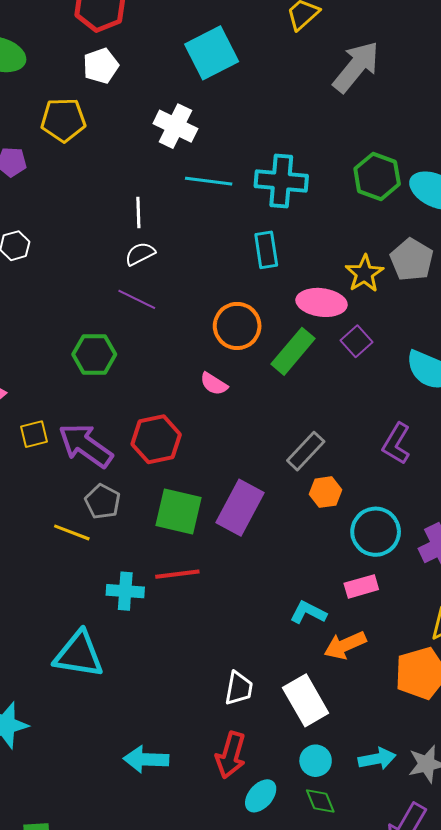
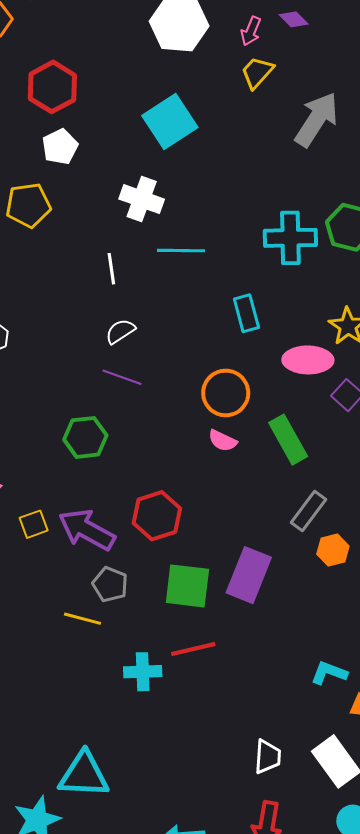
cyan cross: (281, 181) -> (290, 238), moved
white line: (138, 212) -> (111, 269), moved
green rectangle: (293, 351) -> (288, 440), moved, turned -63
pink semicircle: (214, 384) -> (222, 441), moved
cyan triangle: (79, 654) -> (84, 775), moved

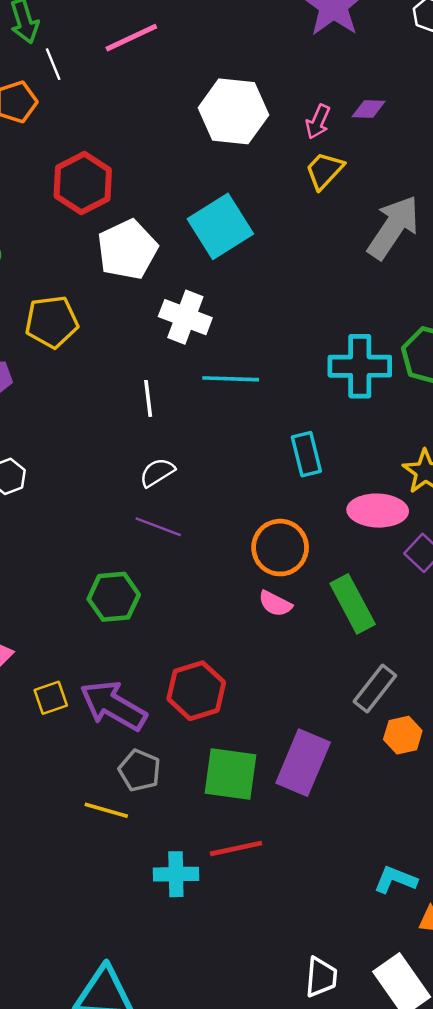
purple diamond: (294, 19) -> (369, 109), turned -44
white pentagon: (60, 147) -> (127, 250), moved, size x1.4

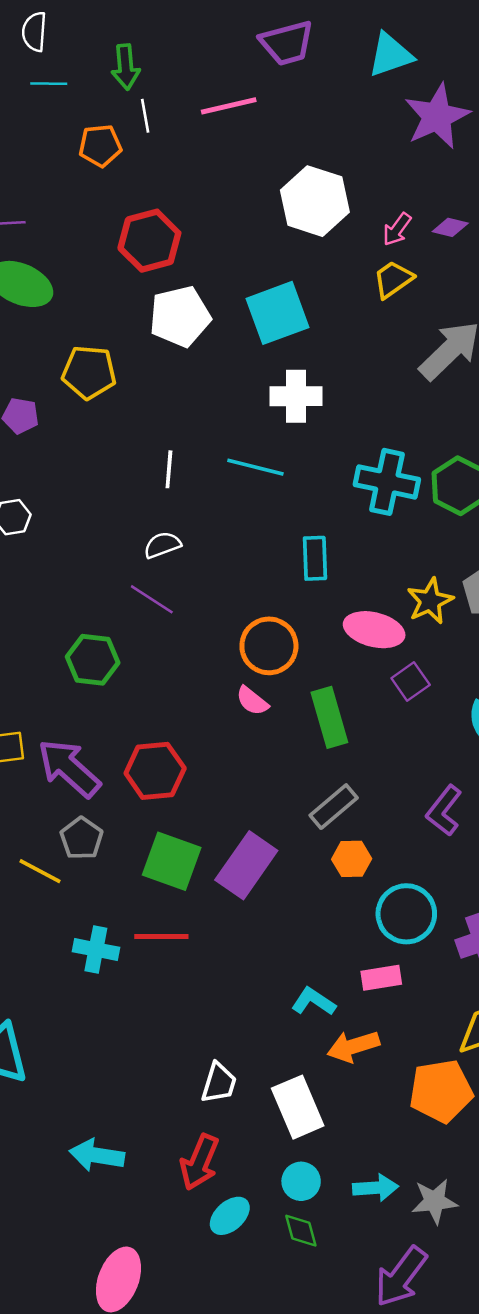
white cross: (185, 317) -> (296, 396), moved, turned -33

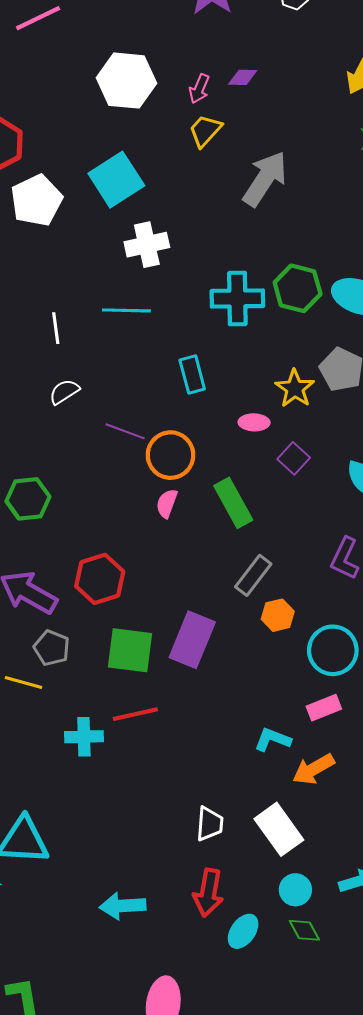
purple line: (152, 599) -> (125, 431), moved
pink ellipse: (374, 630) -> (254, 422), size x0.6
pink semicircle: (252, 701) -> (167, 503), turned 84

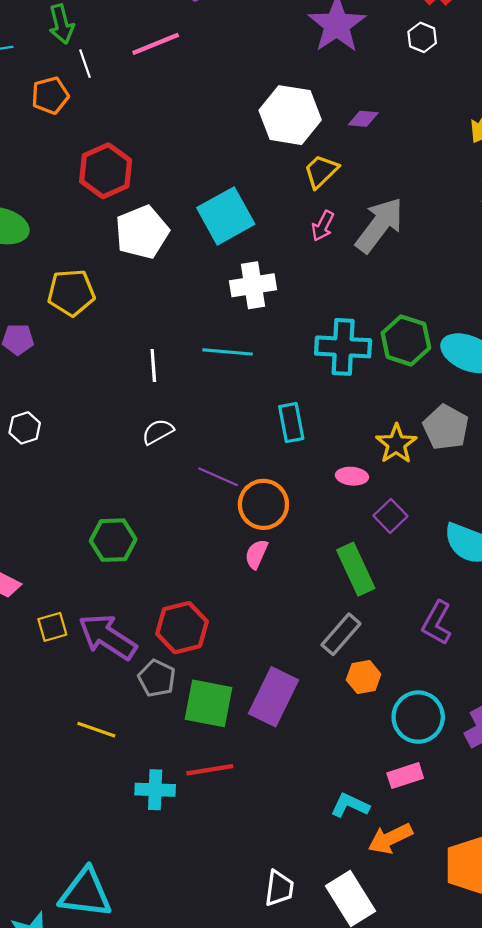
white hexagon: (126, 81) -> (290, 115), moved
pink arrow: (199, 89) -> (323, 226), moved
green rectangle: (233, 503) -> (356, 569), moved
gray pentagon: (52, 648) -> (157, 678), moved

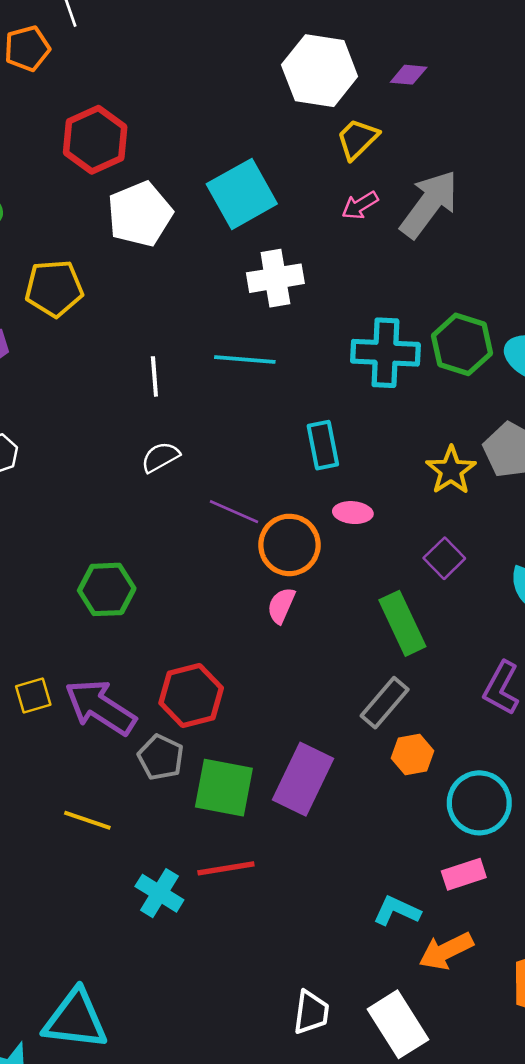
pink arrow: (323, 226) -> (360, 205), turned 32
pink ellipse: (352, 476) -> (353, 513), moved
cyan cross: (155, 790) -> (159, 893), turned 30

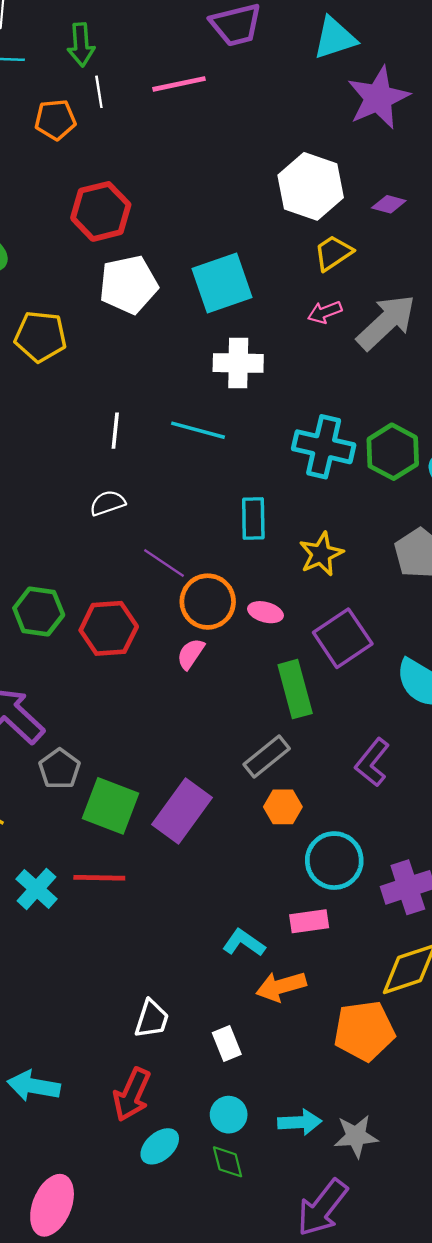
yellow star: (451, 470) -> (321, 554), moved
pink ellipse: (353, 513) -> (265, 612), moved
purple square: (444, 558) -> (343, 638), size x1.6
red hexagon: (191, 696) -> (109, 628), moved
white rectangle: (398, 1024) -> (227, 1044), size x0.6

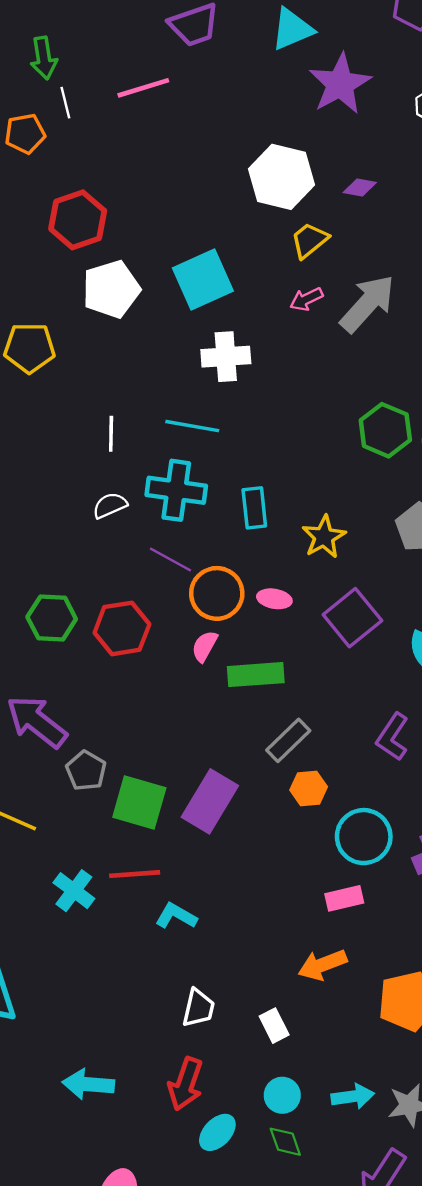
cyan cross: (324, 447) -> (176, 490), moved
green rectangle: (295, 689) -> (256, 675), moved, turned -74
cyan L-shape: (244, 943) -> (176, 916), moved

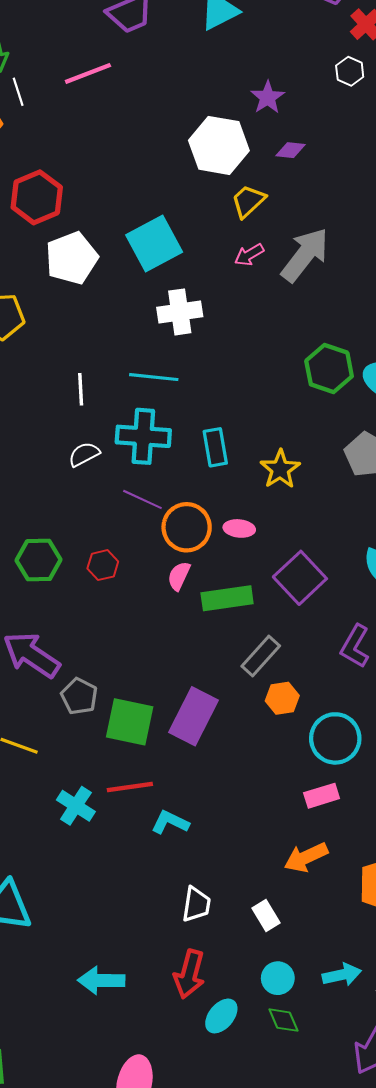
purple star: (340, 84) -> (268, 97), moved, size x0.6
purple square: (352, 618) -> (300, 578), moved
red hexagon: (122, 628) -> (103, 565), size x0.6

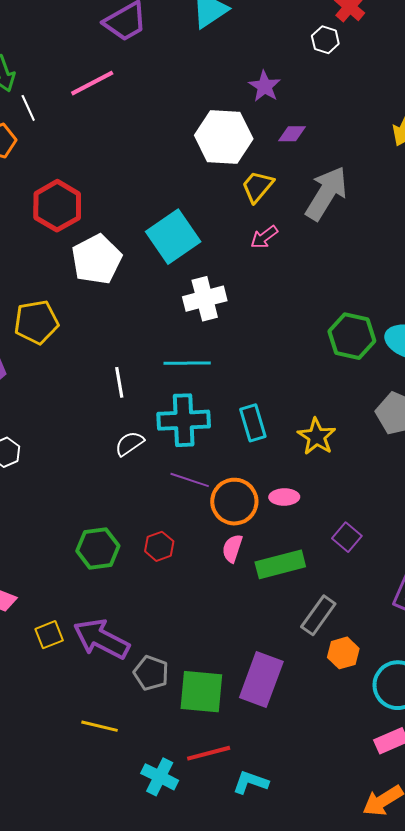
white hexagon: (350, 71) -> (325, 40), moved
gray arrow: (305, 255) -> (326, 193), moved
purple square: (300, 578) -> (347, 537), size x0.6

